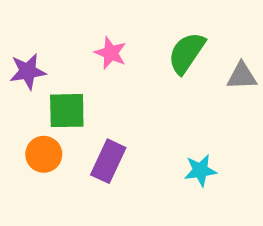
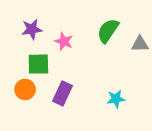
pink star: (111, 53) -> (64, 41), moved
purple star: (28, 71) -> (32, 29), moved

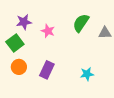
green square: (38, 64) -> (15, 43), moved, turned -36

